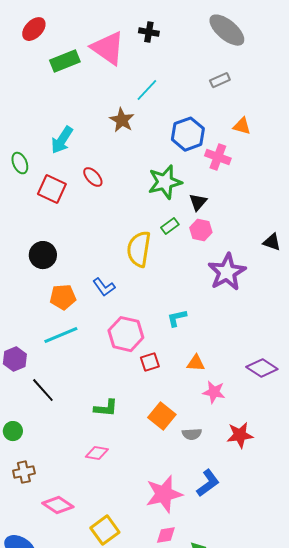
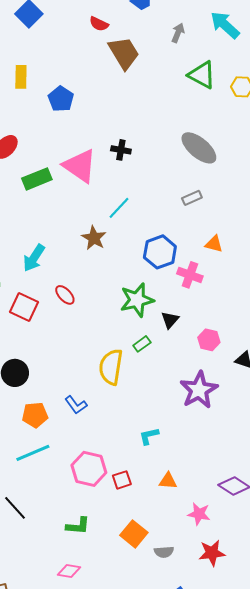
pink hexagon: (201, 230) -> (209, 340), moved
pink hexagon: (126, 334) -> (89, 469), moved
pink star: (214, 392) -> (199, 514), moved

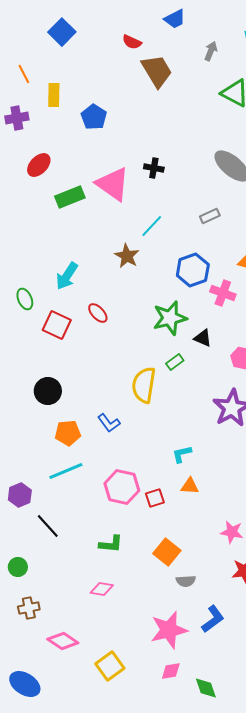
gray rectangle: (192, 198) -> (210, 216), moved
black triangle: (170, 320) -> (203, 338), turned -48
orange triangle: (168, 481) -> (190, 486), moved
gray semicircle: (164, 552) -> (186, 581), moved

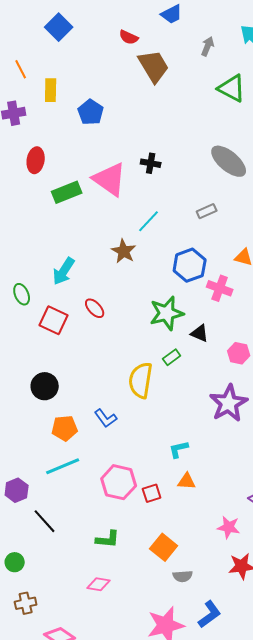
red ellipse: (39, 165) -> (36, 160), turned -35

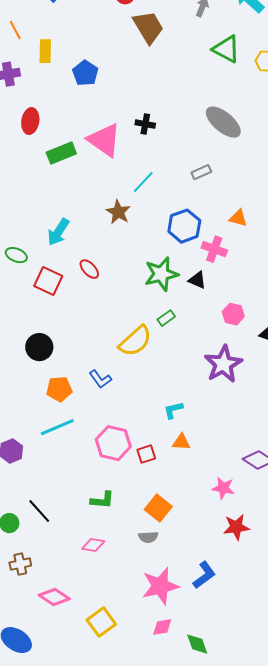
green ellipse: (22, 294) -> (16, 255), turned -45
black triangle: (200, 333) -> (197, 280), moved
yellow semicircle: (141, 380) -> (135, 341), turned -141
black line: (45, 521) -> (39, 511), moved
gray semicircle: (183, 576) -> (148, 537), moved

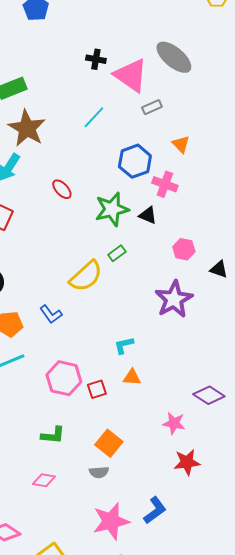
pink triangle: (104, 140) -> (131, 75), moved
brown star: (118, 212) -> (27, 128), moved, size x1.5
orange triangle: (238, 218) -> (181, 144), moved, turned 30
red ellipse: (89, 269) -> (62, 189), moved

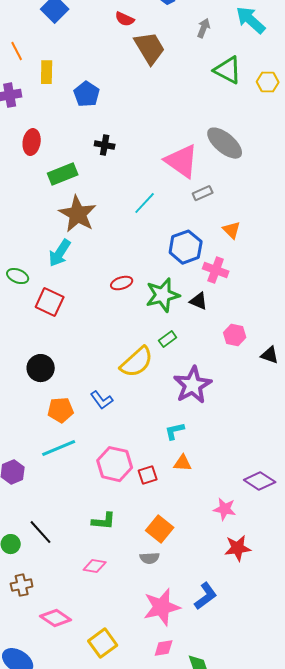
black cross: (96, 59) -> (105, 145), moved
red ellipse: (62, 189) -> (122, 283), moved, turned -65
purple star: (174, 299) -> (193, 385), moved

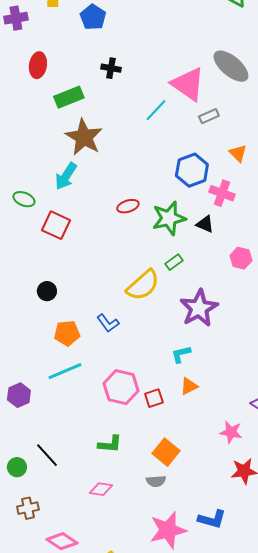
cyan line: (145, 203) -> (156, 110), moved
black circle: (41, 368) -> (47, 291), size x0.7
orange triangle: (183, 463) -> (189, 386), turned -30
blue L-shape: (206, 596) -> (212, 519), turned 52

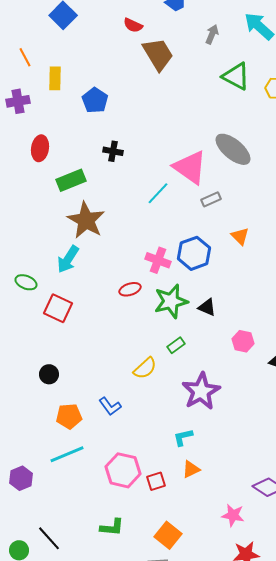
pink cross: (222, 193) -> (158, 260), moved
yellow semicircle: (143, 285) -> (145, 368), size x0.7

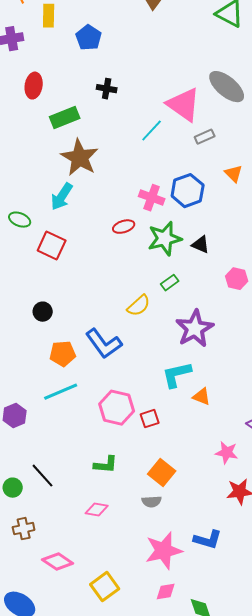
blue L-shape: (110, 406) -> (104, 344), size x1.6
cyan L-shape: (183, 437) -> (177, 375), size x1.5
orange triangle: (191, 469) -> (202, 397), moved, turned 48

